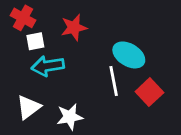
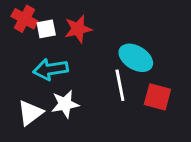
white square: (35, 41) -> (46, 29), moved
red square: (149, 92) -> (157, 97), turned -32
white star: (70, 117) -> (65, 104), moved

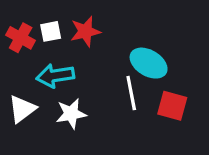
red cross: (25, 19) -> (21, 38), moved
white triangle: (30, 113) -> (22, 109), moved

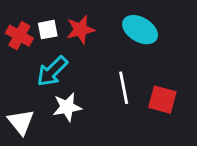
cyan ellipse: (149, 63) -> (140, 30), moved
cyan arrow: (55, 76) -> (52, 71), turned -36
white triangle: (22, 109) -> (21, 122), moved, turned -32

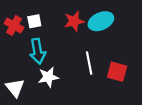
red star: (80, 30) -> (74, 21), moved
cyan ellipse: (140, 30) -> (101, 21), turned -55
cyan arrow: (52, 71) -> (38, 51), turned -55

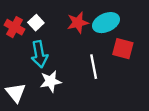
white square: (34, 21) -> (36, 23), turned -32
red square: (117, 72) -> (123, 49), moved

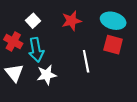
cyan ellipse: (106, 23) -> (113, 21), moved, turned 40
red cross: (14, 27) -> (13, 42), moved
white triangle: (16, 93) -> (14, 73), moved

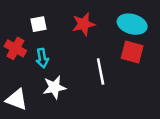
white square: (33, 21) -> (39, 24), turned 32
cyan arrow: (36, 50) -> (42, 58), size x0.7
white triangle: (14, 73) -> (17, 99), moved, turned -30

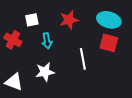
cyan arrow: (42, 58) -> (47, 41), moved

